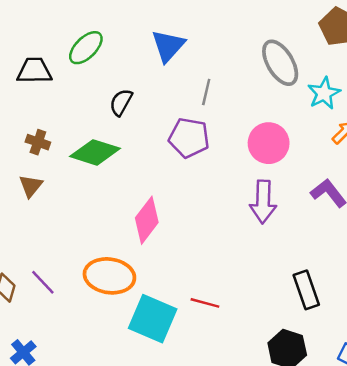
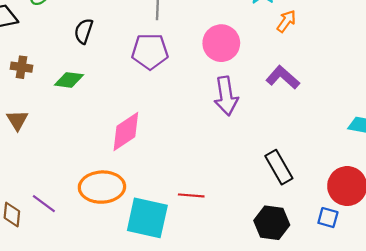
brown cross: (38, 142) -> (22, 67), moved
green diamond: (95, 152) -> (69, 80), size x0.7
pink diamond: (147, 220) -> (126, 132), turned 30

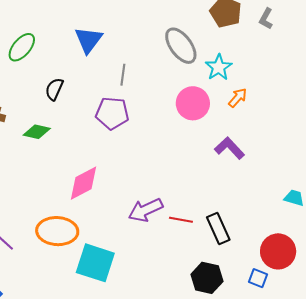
pink circle: (221, 43) -> (193, 103), moved
purple arrow: (226, 96) -> (146, 210), moved, turned 68
red line: (191, 195) -> (181, 220), moved

